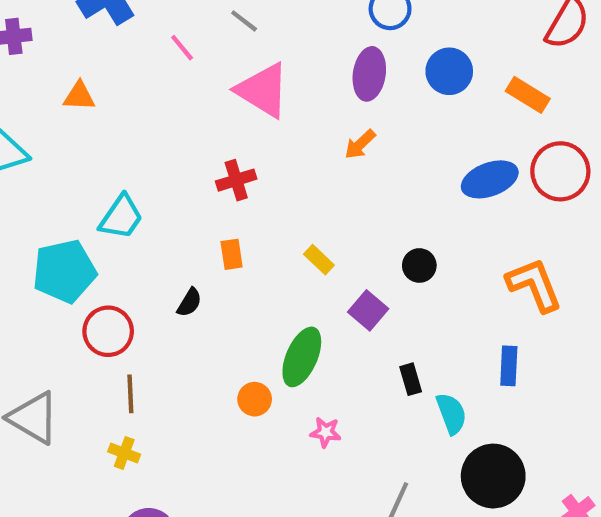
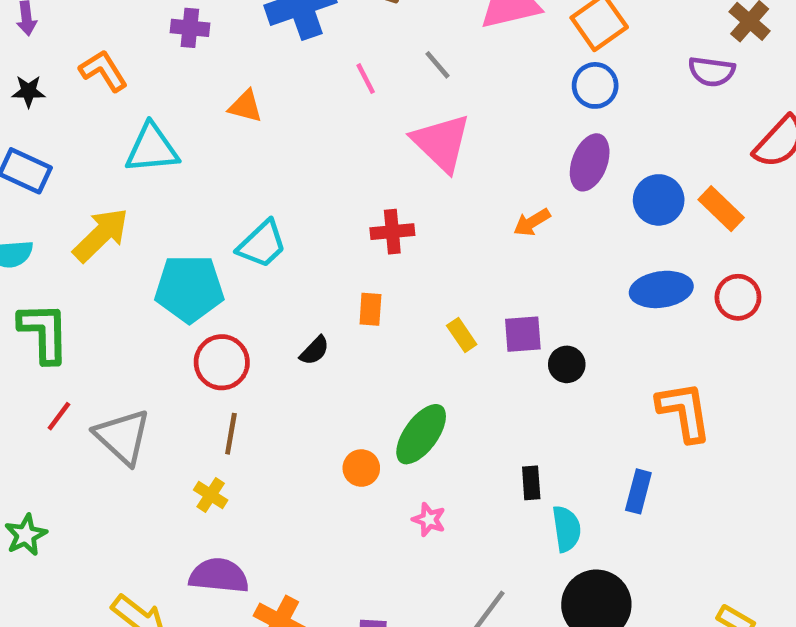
blue circle: (449, 71) -> (659, 200), moved
purple ellipse: (369, 74) -> (590, 162), moved
red circle: (560, 171) -> (738, 297), size x0.7
purple square: (368, 310) -> (523, 334), moved, turned 33

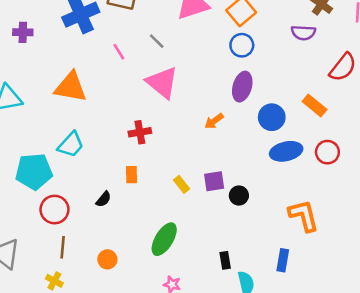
orange triangle: (245, 106) -> (71, 87), moved, size x1.8
blue circle: (659, 200) -> (272, 117), moved
orange circle: (361, 468) -> (107, 259), moved

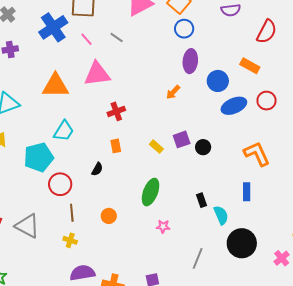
pink line: (119, 52) -> (87, 39), moved
pink triangle: (162, 83) -> (97, 74), moved, turned -36

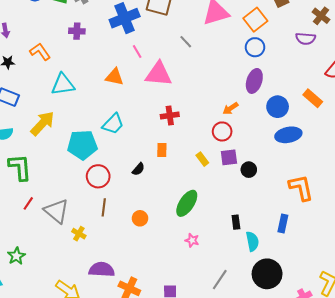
pink line: (87, 39) -> (137, 51), moved
orange triangle: (56, 86) -> (114, 77), size x0.7
red circle: (267, 101) -> (222, 131), moved
yellow cross: (70, 240) -> (79, 234), moved

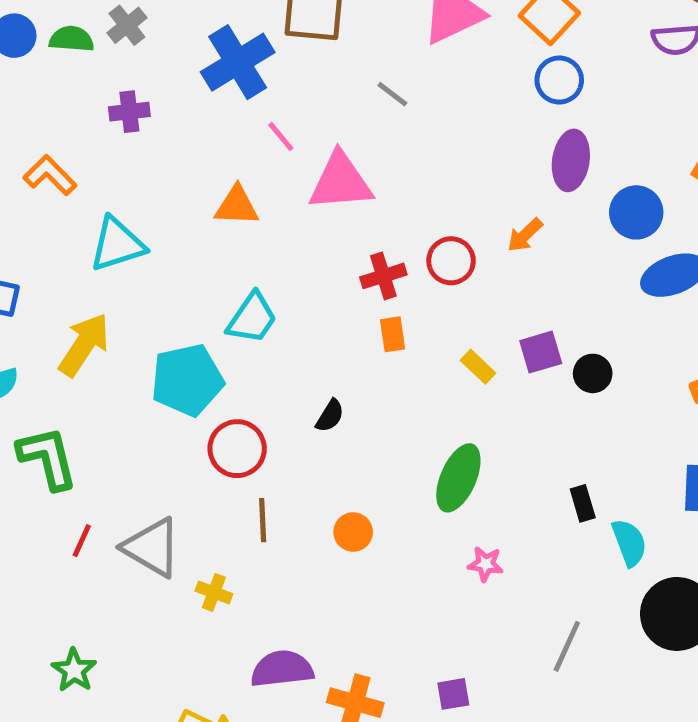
red circle: (222, 131) -> (451, 261), moved
orange rectangle: (162, 150) -> (393, 334), moved

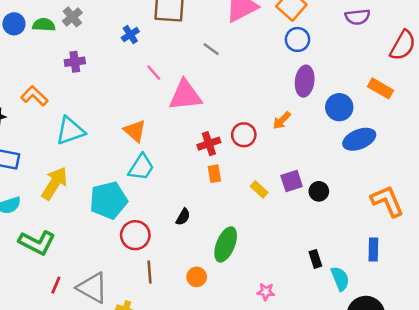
blue cross: (238, 62) -> (130, 35), size x0.5
orange triangle: (237, 206) -> (135, 131), moved, turned 40
green L-shape: (47, 458) -> (37, 243), turned 132
green ellipse: (458, 478) -> (226, 244), moved

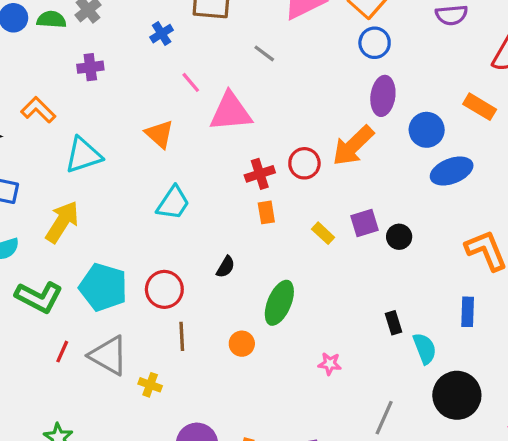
orange arrow: (282, 120) -> (353, 146), size x1.8
orange triangle: (135, 131) -> (159, 134), moved
cyan pentagon: (108, 200) -> (103, 287), moved, turned 30

